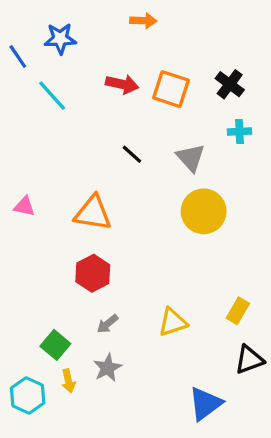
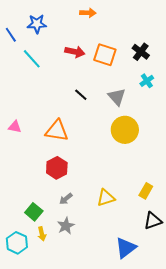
cyan cross: (239, 131) -> (147, 81), turned -32

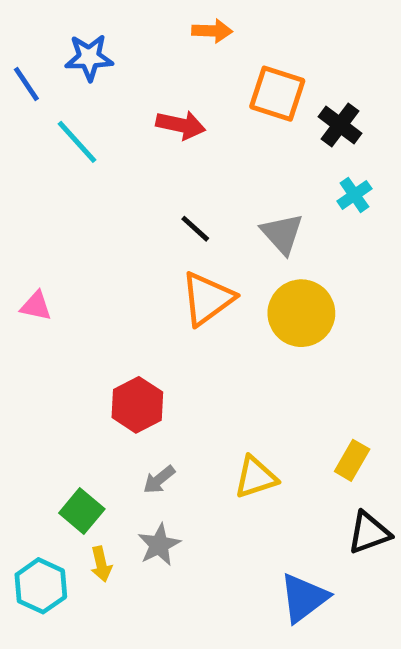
orange square: (105, 55) -> (277, 94), moved
orange triangle: (57, 131) -> (207, 299), moved, turned -45

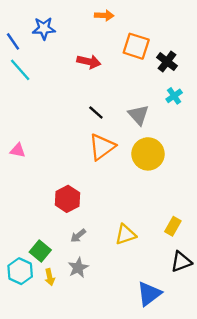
cyan line: (77, 142) -> (20, 70), moved
cyan hexagon: (41, 586) -> (20, 271), moved

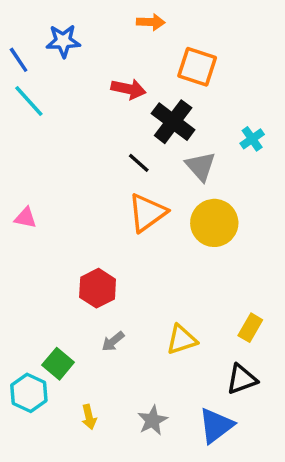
black cross: (167, 62) -> (173, 122), moved, size x1.4
black triangle: (181, 262) -> (242, 379), moved
gray star: (78, 268) -> (152, 420), moved
yellow arrow: (50, 277) -> (89, 417), moved

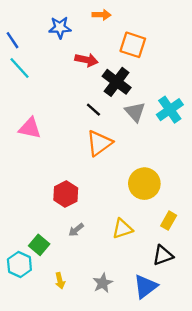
blue star: (63, 41) -> (60, 28), moved
cyan cross: (252, 139) -> (170, 110), moved, size x1.6
pink triangle: (25, 218) -> (30, 128), moved, size x1.5
yellow circle: (214, 223) -> (144, 184), moved

